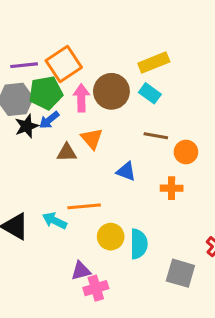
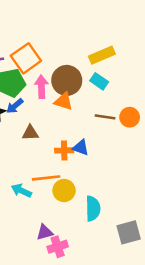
orange triangle: (92, 139) -> (64, 101), moved, turned -30
orange circle: (186, 152) -> (130, 117), moved
orange cross: (172, 188) -> (64, 150), moved
yellow circle: (111, 237) -> (64, 191), moved
gray square: (180, 273) -> (129, 232), turned -30

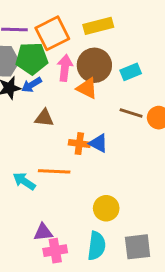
yellow rectangle: (102, 55) -> (98, 26), moved
cyan rectangle: (99, 81) -> (131, 72), turned -66
yellow circle: (64, 191) -> (106, 208), moved
cyan semicircle: (93, 209) -> (97, 246), moved

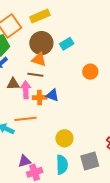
pink arrow: (65, 68) -> (26, 90), moved
brown line: (131, 113) -> (35, 75), moved

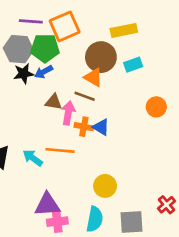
yellow rectangle: (40, 16) -> (124, 30), moved
purple triangle: (24, 161) -> (47, 205), size x1.5

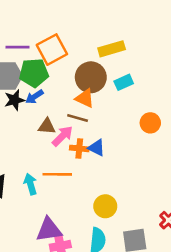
pink arrow: (68, 113) -> (62, 136), turned 40
cyan arrow: (33, 158) -> (30, 184), turned 42

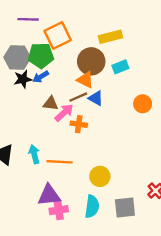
purple line: (18, 47) -> (28, 19), moved
brown line: (78, 118) -> (78, 97), turned -42
blue triangle: (97, 148) -> (96, 98), moved
orange line: (57, 174) -> (60, 162), moved

